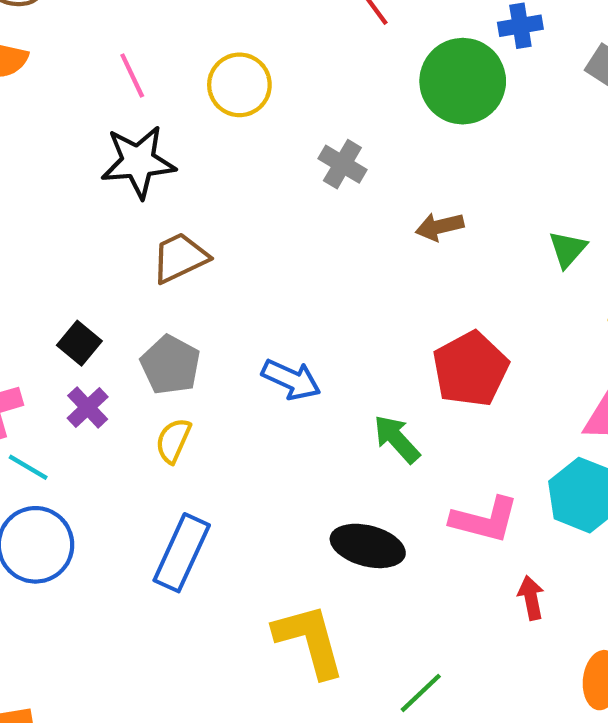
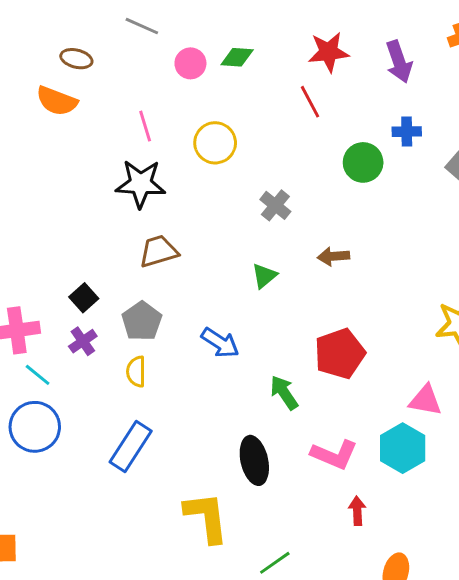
green circle: (463, 81) -> (363, 162), size x0.7
green triangle: (568, 249) -> (264, 276), moved
yellow semicircle: (173, 441) -> (136, 372), turned -32
black ellipse: (368, 546) -> (254, 460), turned 54

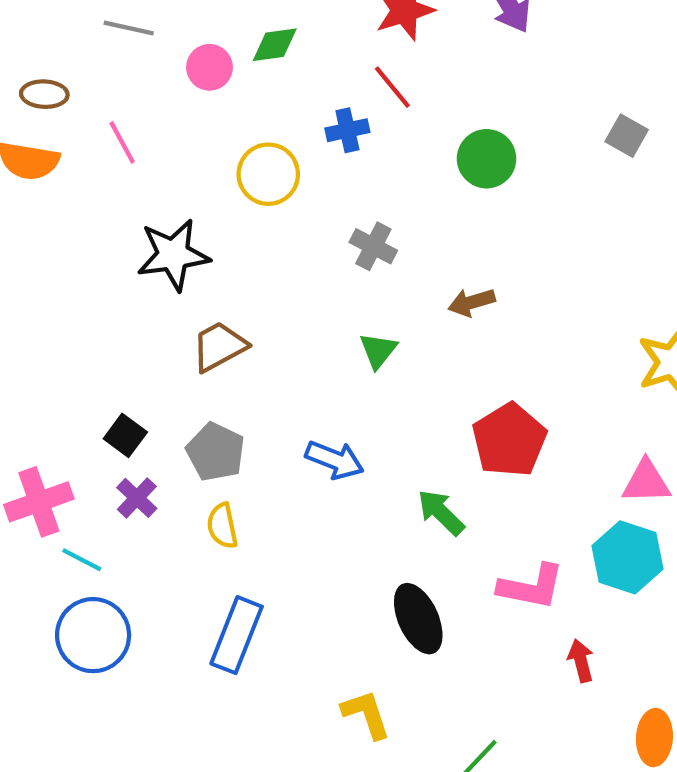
pink line: (145, 126) -> (122, 142), moved
blue cross: (407, 132) -> (347, 130), moved
yellow L-shape: (206, 517) -> (366, 714), size x0.7

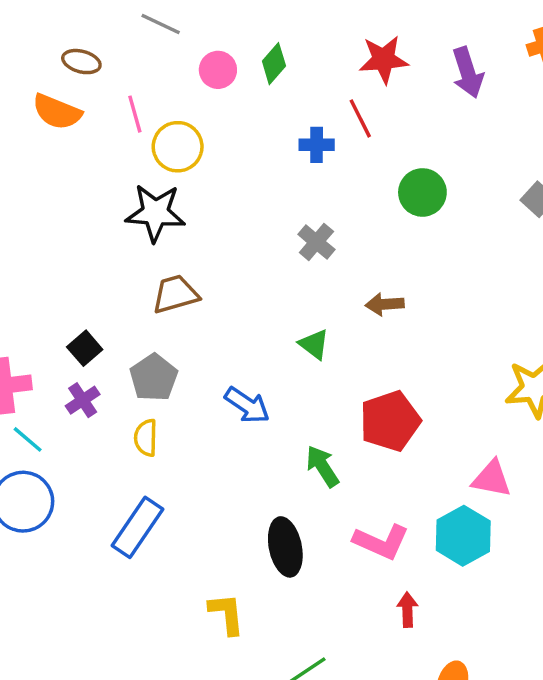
green diamond: (275, 45) -> (274, 64), turned -54
yellow circle: (268, 174) -> (178, 147), moved
green triangle: (378, 350) -> (314, 344), moved, turned -44

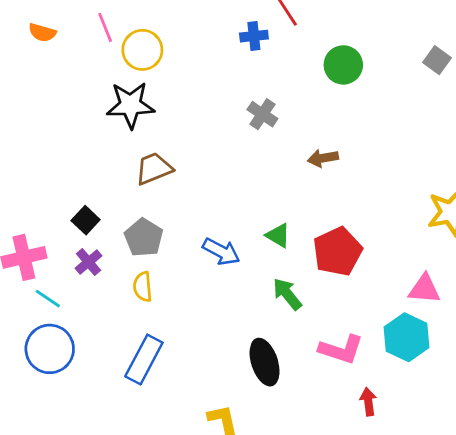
orange semicircle: (57, 112) -> (42, 33), size x0.7
green triangle: (314, 344) -> (278, 235), moved

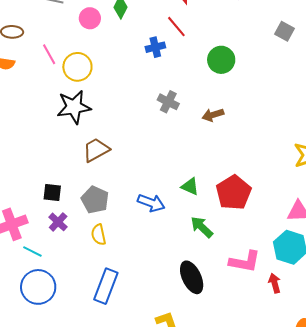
gray square: (437, 60) -> (284, 31), moved
brown arrow: (323, 158) -> (213, 115), moved
black square: (86, 220) -> (52, 193), turned -30
red arrow: (368, 402) -> (275, 283), moved

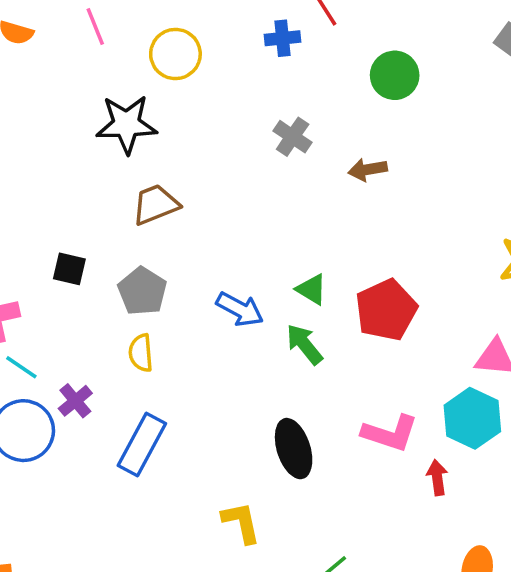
yellow circle: (77, 67) -> (175, 54), moved
purple cross: (58, 222) -> (75, 401), moved
green arrow: (202, 227) -> (304, 344), moved

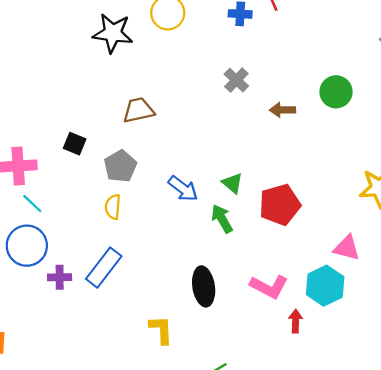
green circle: (395, 75) -> (336, 92), moved
black star: (127, 124) -> (113, 33), moved
purple cross: (75, 401) -> (60, 277), moved, turned 30

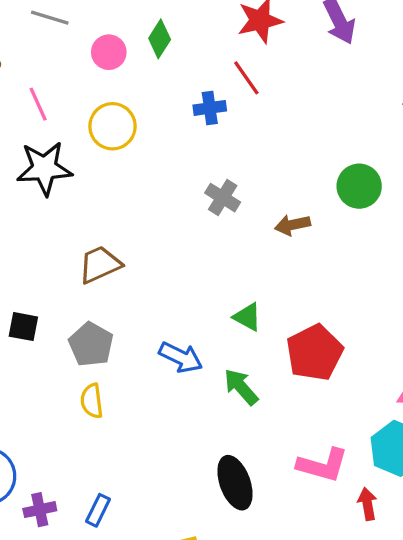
green triangle: (233, 183) -> (247, 317), moved
blue rectangle: (104, 268) -> (98, 510), moved, size x0.6

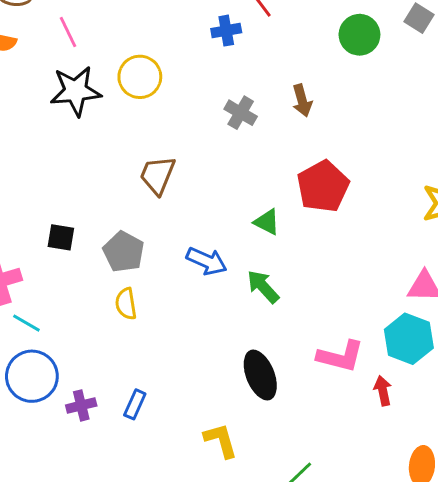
yellow circle: (112, 126) -> (140, 77), moved
green circle: (359, 186) -> (359, 35), moved
brown arrow: (292, 225) -> (302, 100), moved, turned -92
brown trapezoid: (100, 265) -> (157, 175), moved, turned -42
red pentagon: (315, 353) -> (323, 186), moved

